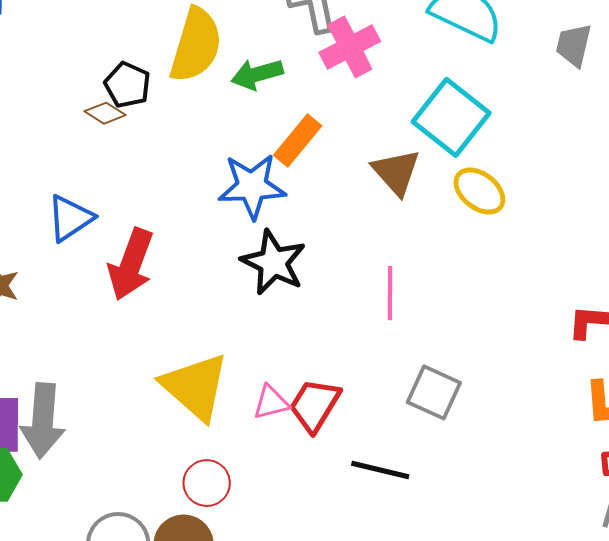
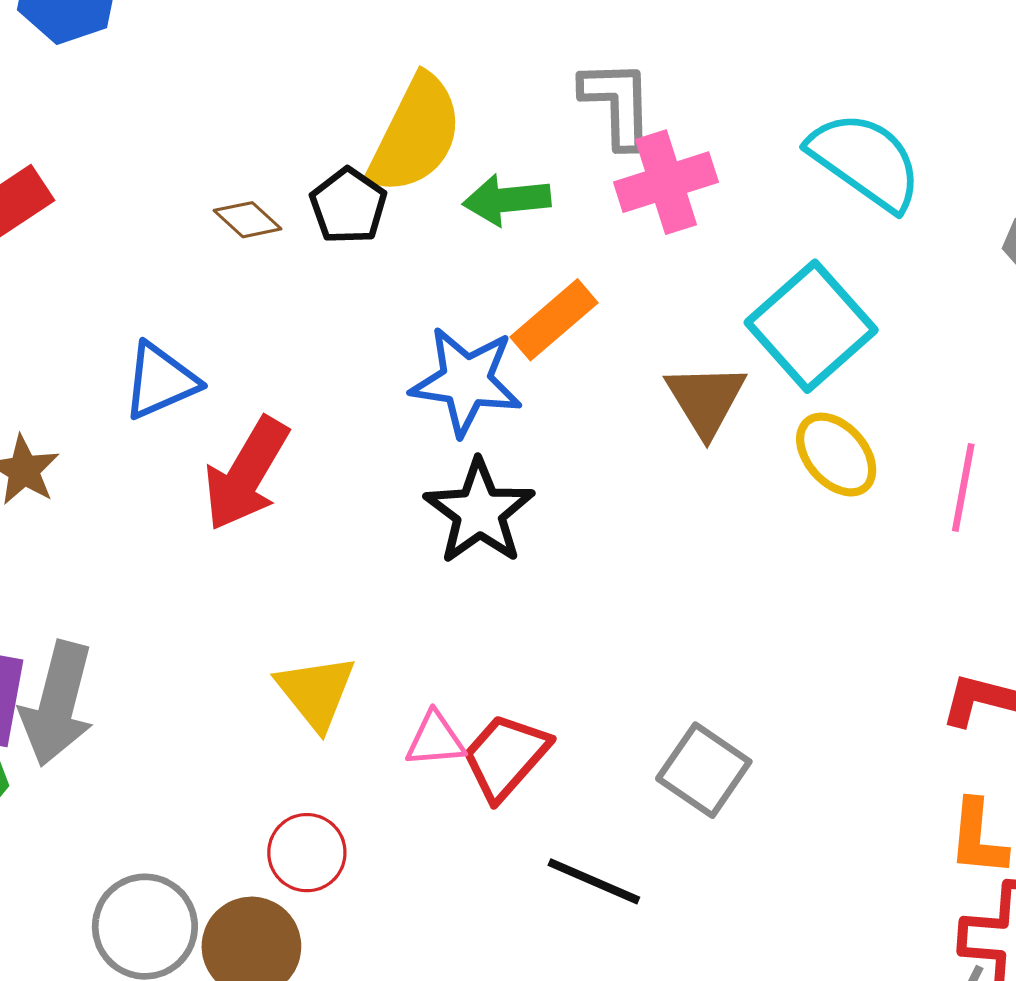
black pentagon: (127, 85) -> (348, 206), moved
pink line: (390, 293) -> (963, 488), moved
yellow triangle: (195, 387) -> (316, 692), size x0.7

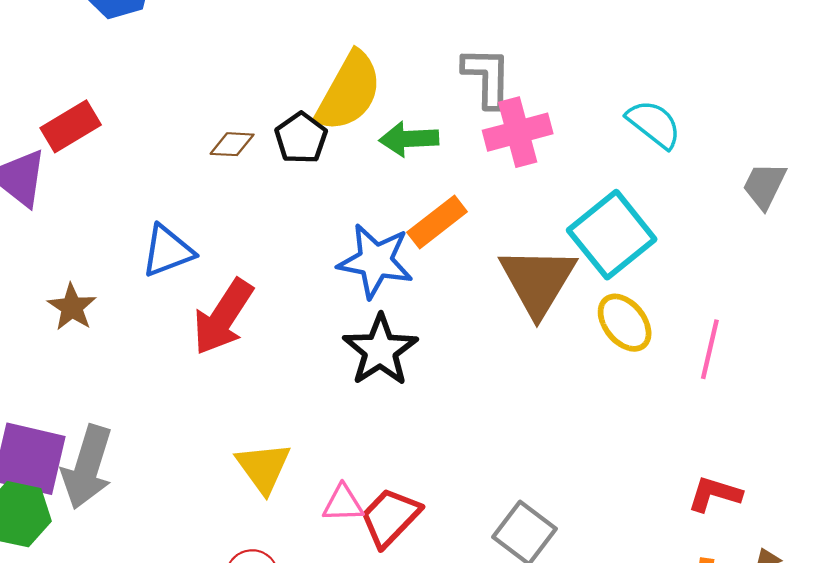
cyan semicircle: (865, 161) -> (654, 124), size x0.7
brown diamond: (248, 220) -> (232, 144), turned -42
brown triangle: (706, 400) -> (538, 281), size x1.4

